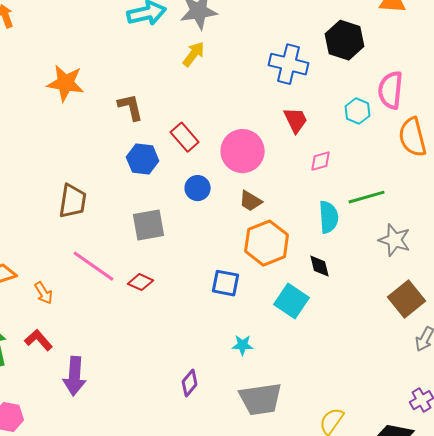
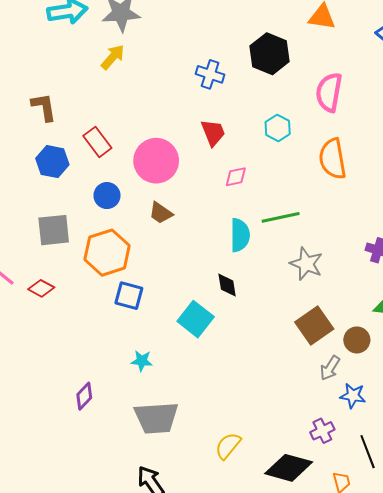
blue cross: (289, 64) -> (210, 74), size x0.7
pink semicircle: (391, 90) -> (329, 92), moved
orange hexagon: (267, 243) -> (107, 253), moved

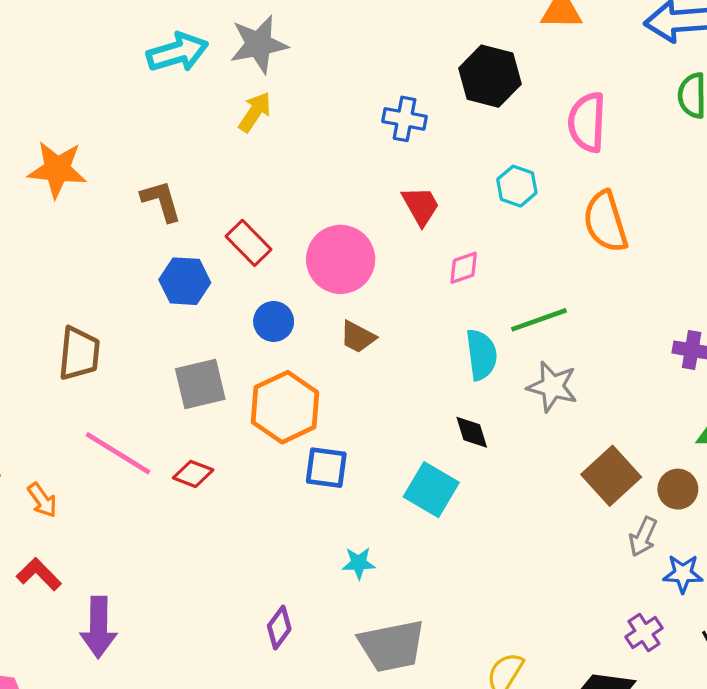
gray star: (306, 264) -> (552, 387), moved

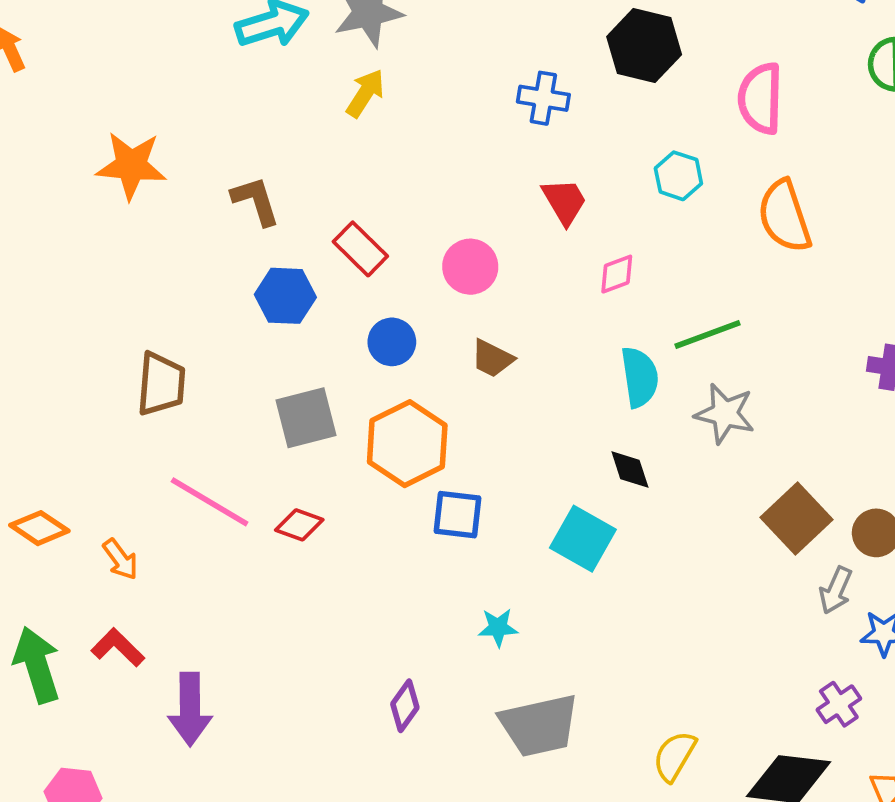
pink circle: (341, 259) -> (470, 267), size x0.7

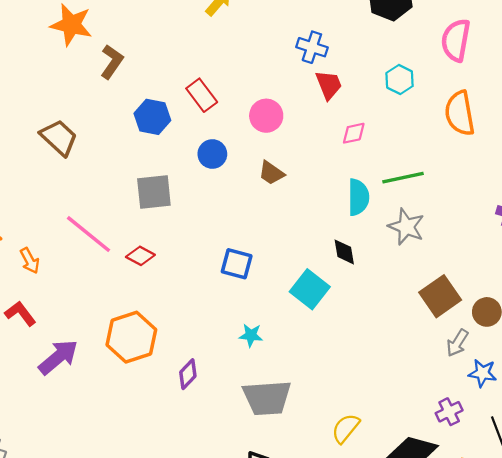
blue cross: (543, 98) -> (312, 47), moved
brown L-shape: (256, 201) -> (112, 62), moved, turned 44
brown trapezoid: (161, 384) -> (59, 138), moved, turned -60
orange hexagon: (407, 444) -> (131, 337), moved
purple arrow: (190, 709) -> (58, 357), turned -138

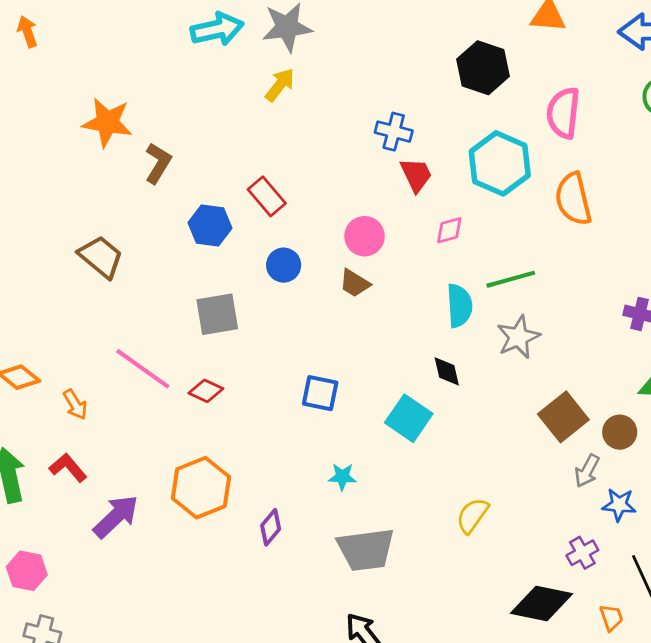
cyan hexagon: (400, 80) -> (500, 163), size x1.8
pink circle: (266, 116) -> (365, 236), moved
gray star: (406, 227) -> (518, 337), turned 30
yellow semicircle: (346, 428) -> (472, 516), moved

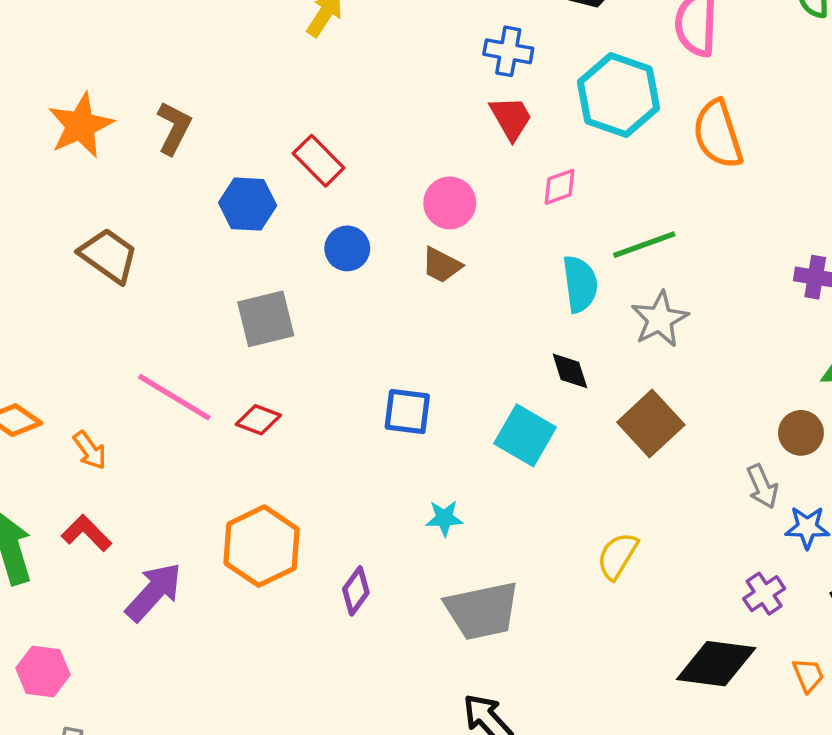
orange star: (107, 122) -> (81, 125), moved, turned -30
blue cross: (394, 132) -> (508, 51), moved
brown square: (563, 417) -> (651, 424), moved
gray arrow: (587, 471) -> (762, 486), turned -48

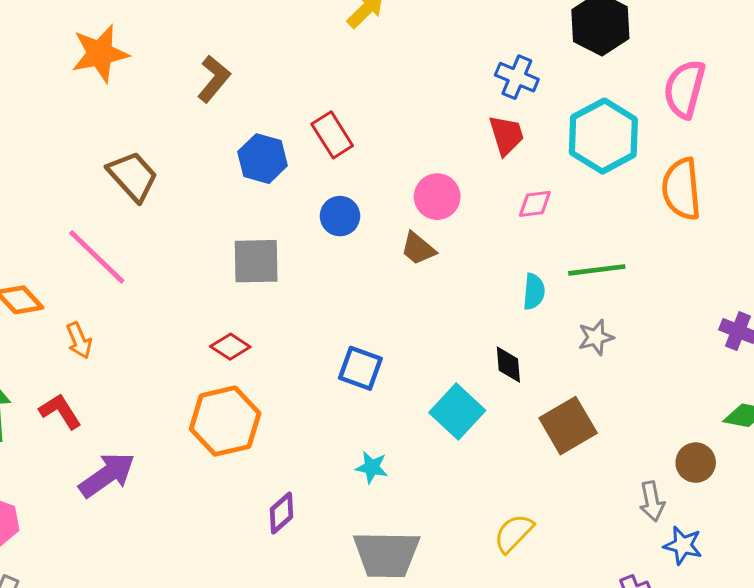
orange star: (81, 125) -> (100, 53), moved
cyan semicircle: (580, 284) -> (534, 292), size x0.7
gray star: (660, 319) -> (596, 337), size x0.7
pink line: (174, 397) -> (97, 257), moved
orange hexagon: (262, 546) -> (225, 421), moved

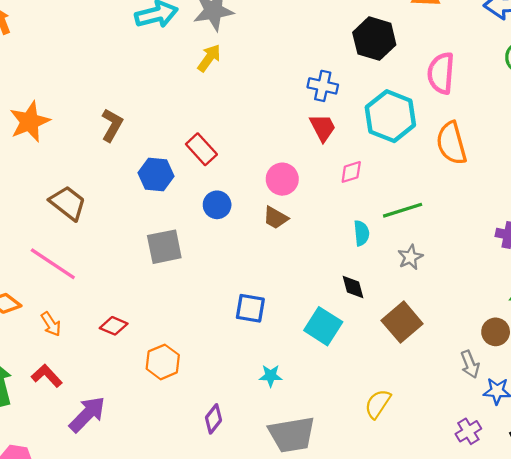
red diamond: (230, 347) -> (114, 326), moved
orange hexagon: (225, 421) -> (163, 362), size x0.7

